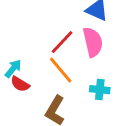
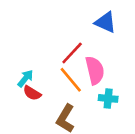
pink semicircle: (93, 42) -> (95, 70), moved

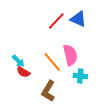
red line: (72, 53) -> (56, 21), moved
cyan arrow: (25, 78) -> (18, 61), turned 96

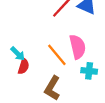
red semicircle: (23, 72) -> (23, 66), turned -104

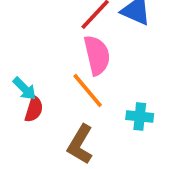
pink semicircle: (78, 47) -> (97, 55), moved

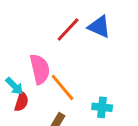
pink semicircle: (97, 55) -> (40, 69), moved

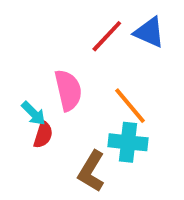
orange line: (62, 87) -> (130, 106), moved
cyan cross: (102, 107) -> (128, 142), moved, size x1.4

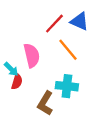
orange line: (130, 106) -> (68, 50), moved

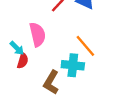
orange line: (68, 50) -> (85, 46), moved

